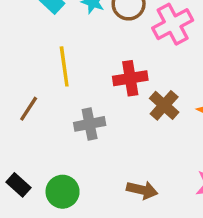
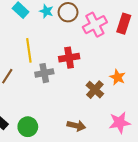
brown cross: (164, 105) -> (95, 90), moved
gray cross: (90, 124) -> (44, 73), moved

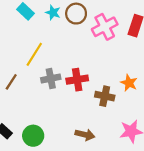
yellow line: (29, 50) -> (34, 54), turned 40
red cross: (69, 58) -> (77, 80), moved
brown cross: (95, 90) -> (105, 96), turned -30

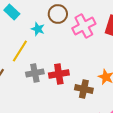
cyan star: (53, 12) -> (38, 29), moved

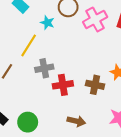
red cross: (59, 74) -> (63, 85), moved

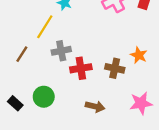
green circle: (28, 122) -> (44, 97), moved

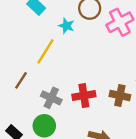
gray cross: (61, 51) -> (51, 98), moved, turned 36

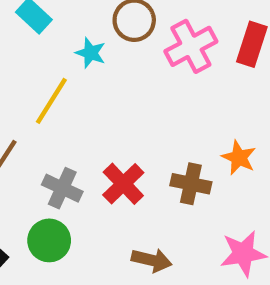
red cross: (84, 96) -> (123, 184), turned -35

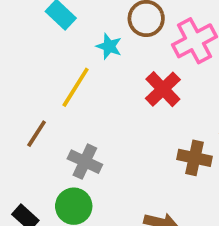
red cross: (123, 184) -> (163, 89), moved

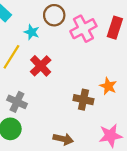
red cross: (163, 89) -> (41, 66), moved

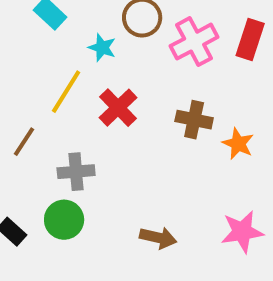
brown cross: (83, 100) -> (194, 120), moved
gray cross: (17, 102) -> (76, 172), turned -30

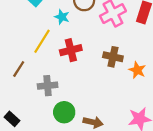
red cross: (118, 108) -> (71, 50), turned 30
green circle: (64, 220) -> (64, 112), moved

